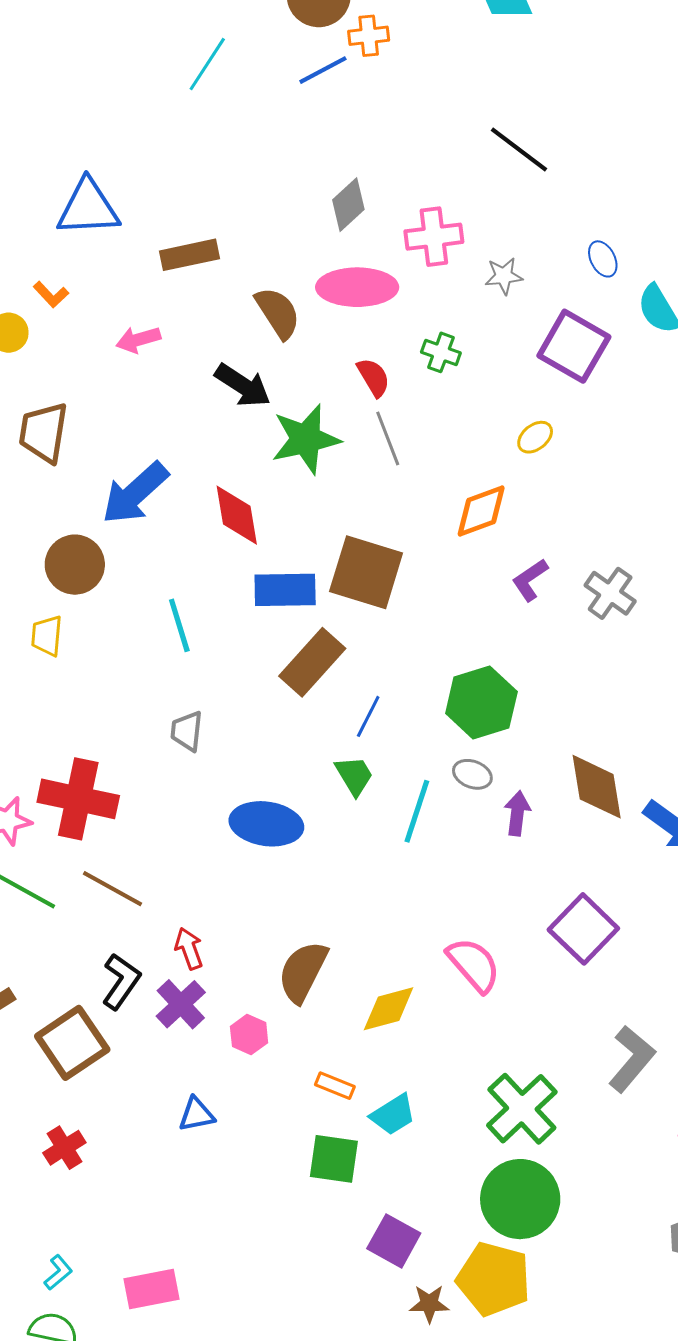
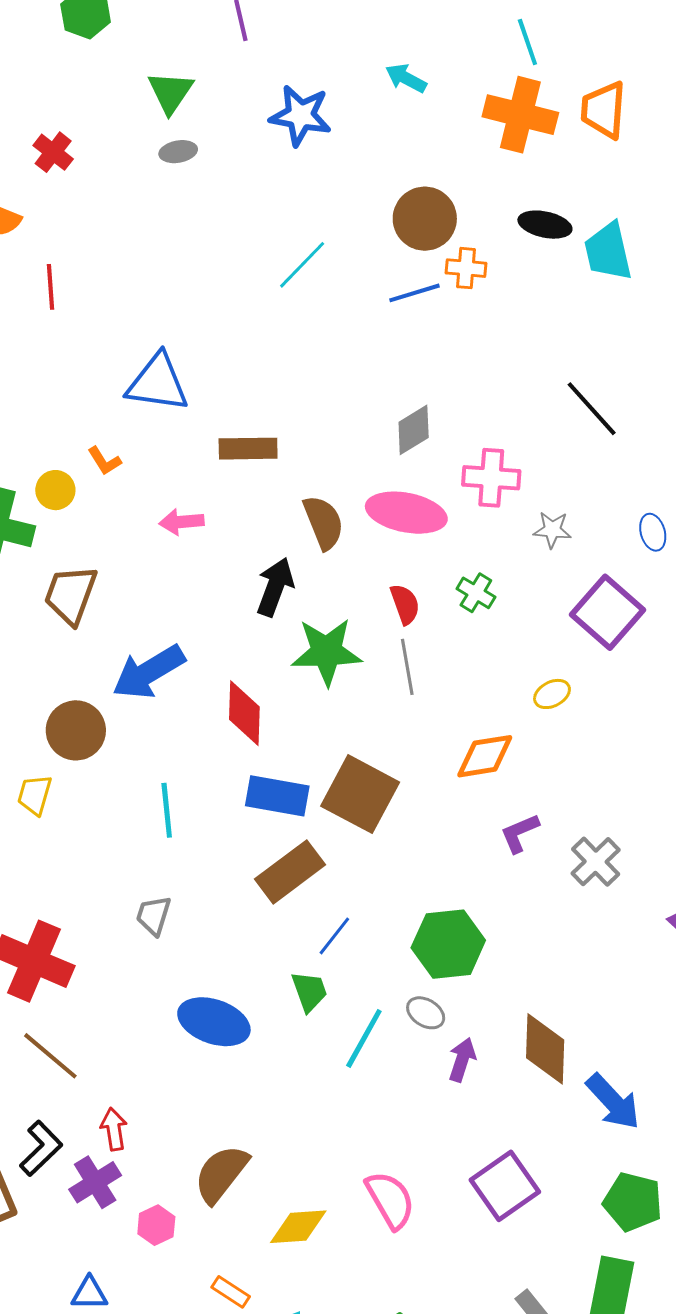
black arrow: (243, 385) -> (275, 587), turned -114

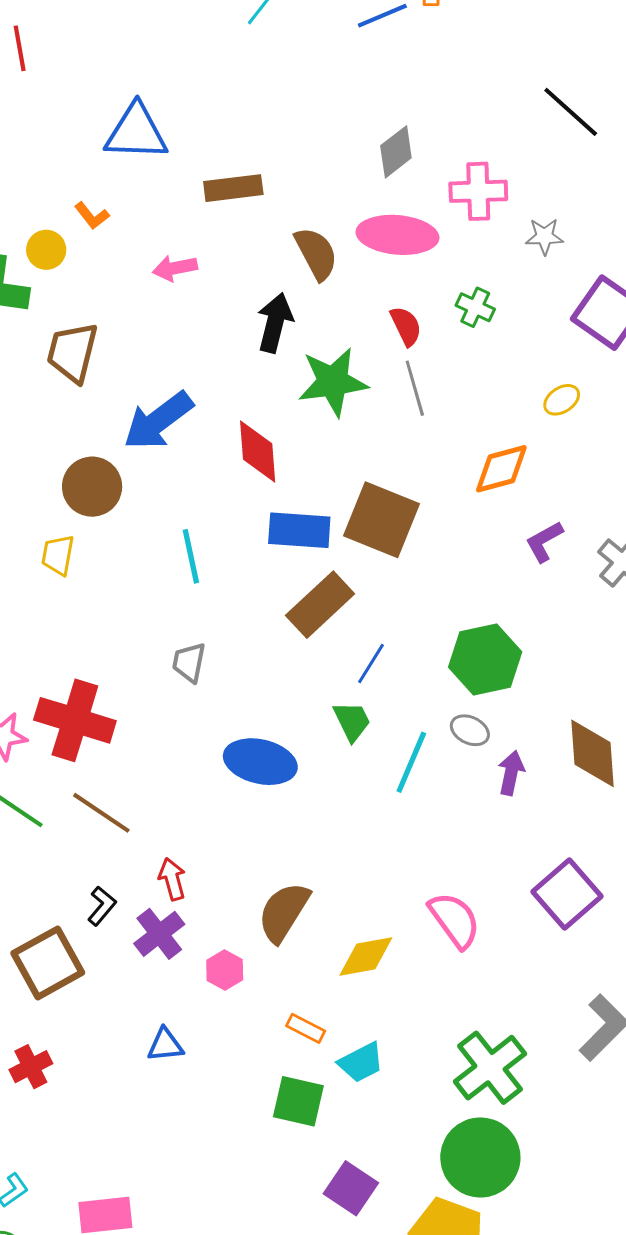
black L-shape: (41, 1148) -> (102, 906), size x0.7

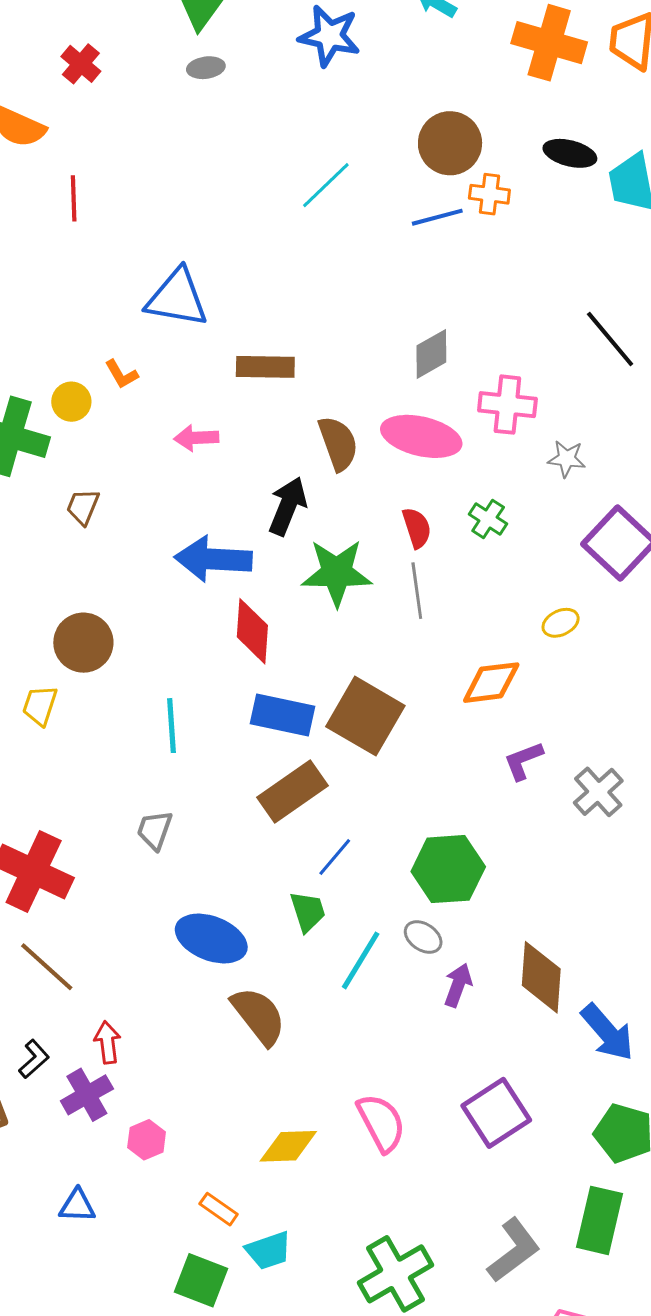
brown trapezoid: (72, 352) -> (83, 507), size x0.6
blue arrow: (158, 421) -> (213, 559), moved, turned 32
brown semicircle: (284, 912) -> (259, 1016), moved, turned 102

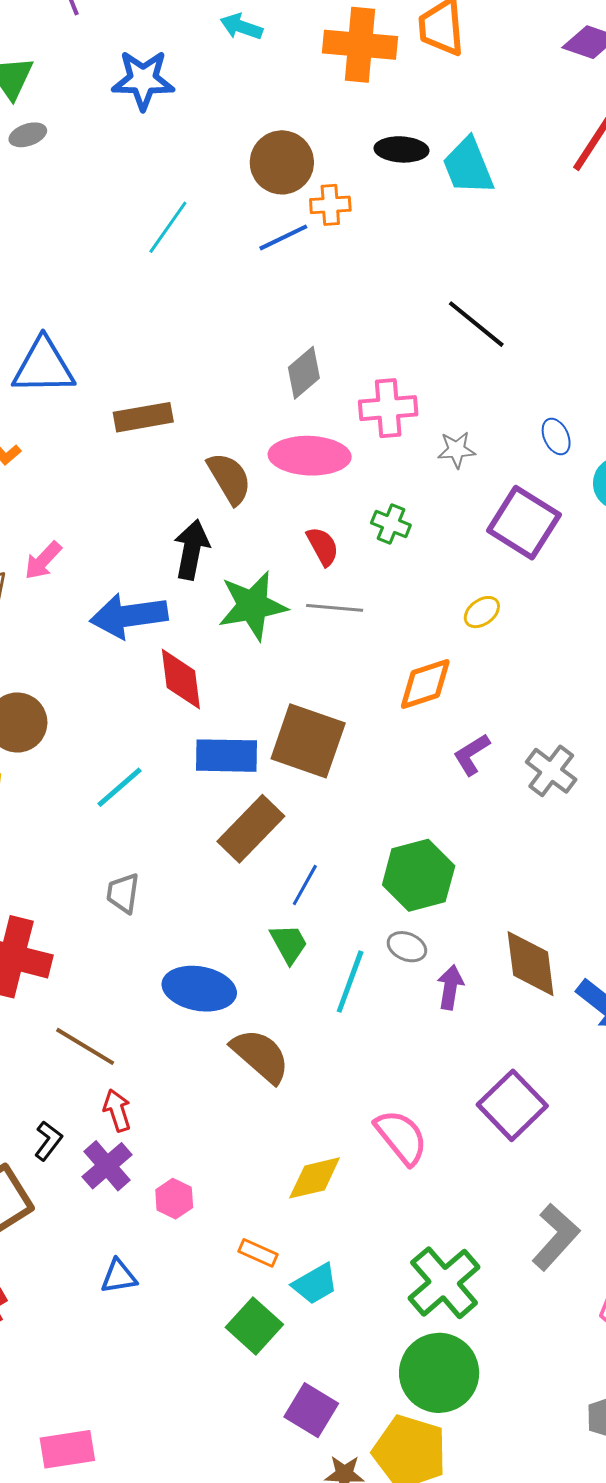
pink arrow: (196, 438) -> (43, 561), moved, turned -33
gray line: (417, 591) -> (335, 608), turned -66
cyan line: (171, 726) -> (119, 787), turned 64
brown line: (47, 967) -> (85, 1046), moved
green square: (201, 1280) -> (254, 1326), turned 32

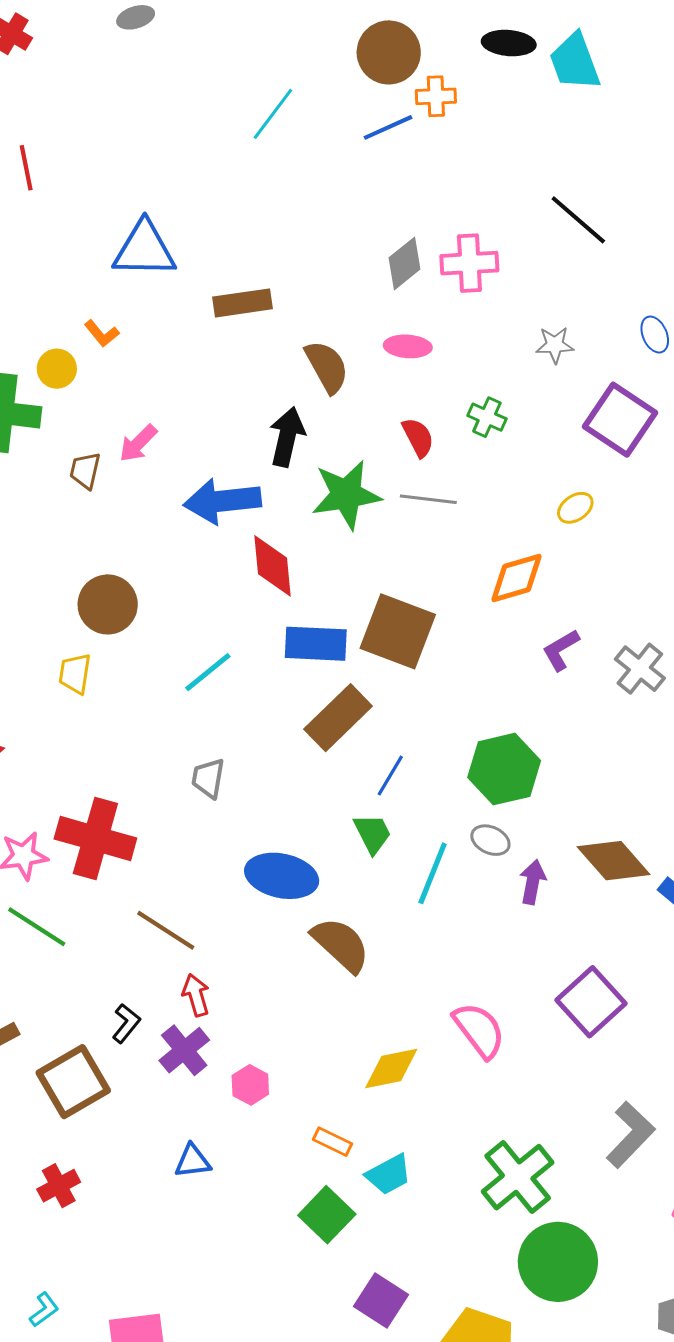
pink cross: (388, 408) -> (469, 263), moved
pink ellipse: (310, 456) -> (408, 346), size x0.6
brown diamond: (531, 964) -> (614, 861), turned -36
green circle: (439, 1373) -> (558, 1262), moved

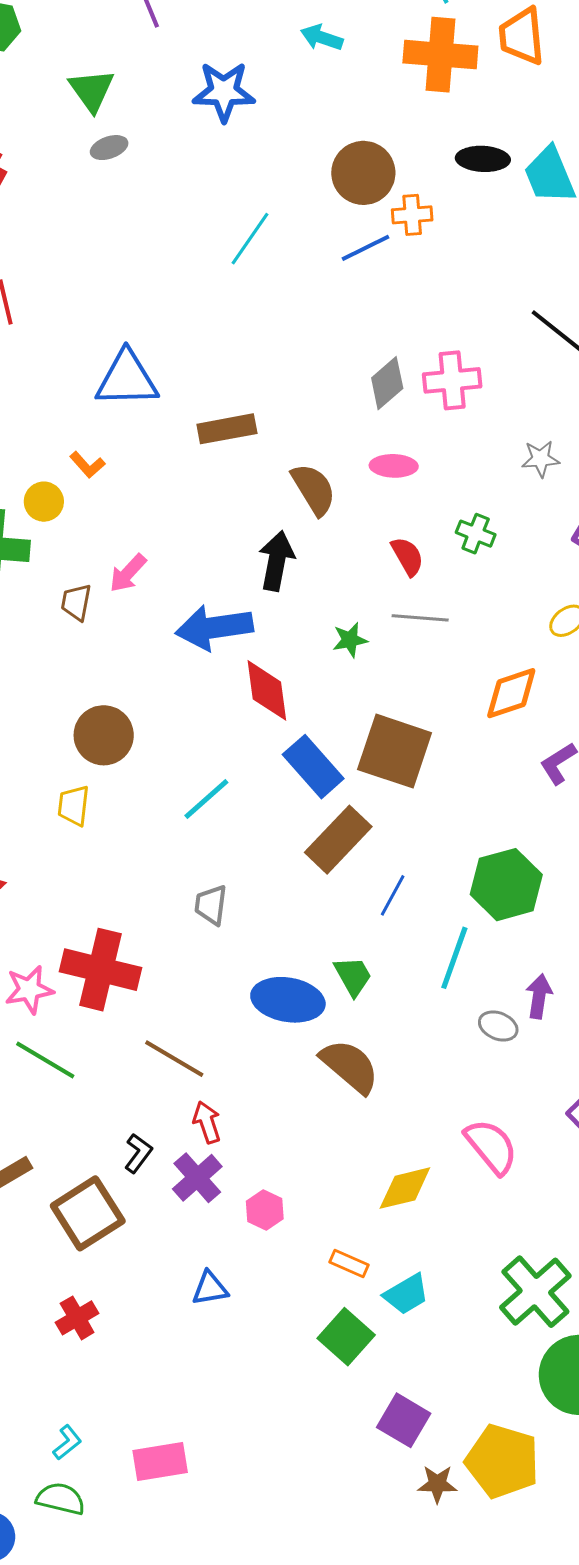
green star: (346, 495) -> (350, 640), moved, size x0.5
blue rectangle: (316, 644) -> (313, 767), turned 48
green trapezoid: (372, 834) -> (353, 976), moved
gray ellipse: (490, 840) -> (498, 1026), moved
cyan line: (433, 873) -> (454, 958), moved

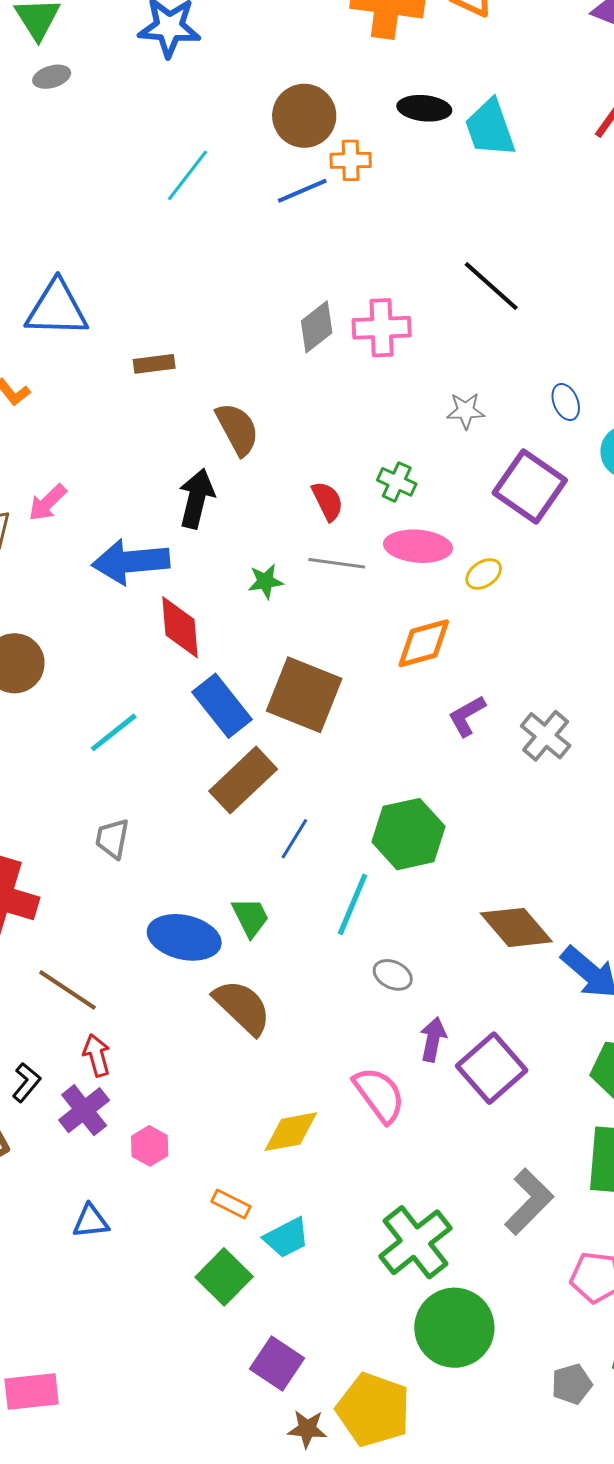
brown rectangle: (227, 429) -> (154, 364), size x0.7
pink ellipse: (394, 466) -> (418, 546), moved, size x1.4
purple arrow: (539, 996) -> (433, 1039), moved

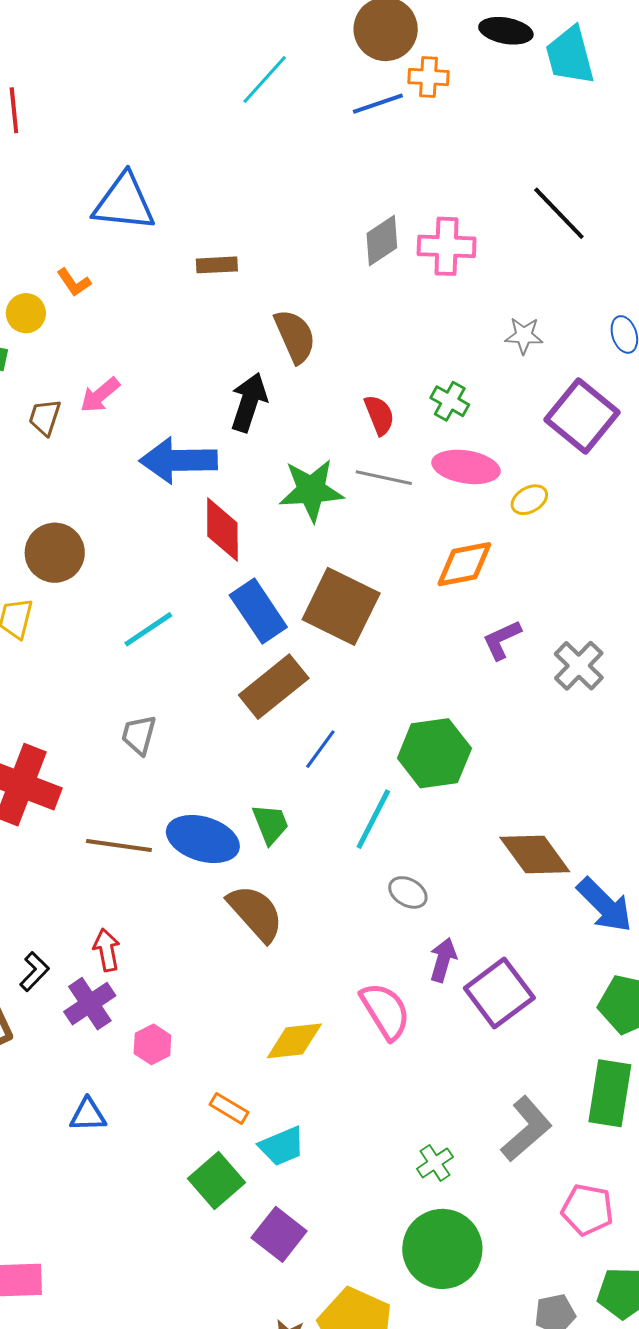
green star: (266, 581) -> (311, 490), size x1.8
brown line: (68, 990) -> (119, 846), moved, turned -30
green cross: (415, 1242) -> (435, 1163), moved, size x0.5
purple square: (277, 1364) -> (279, 1234), moved

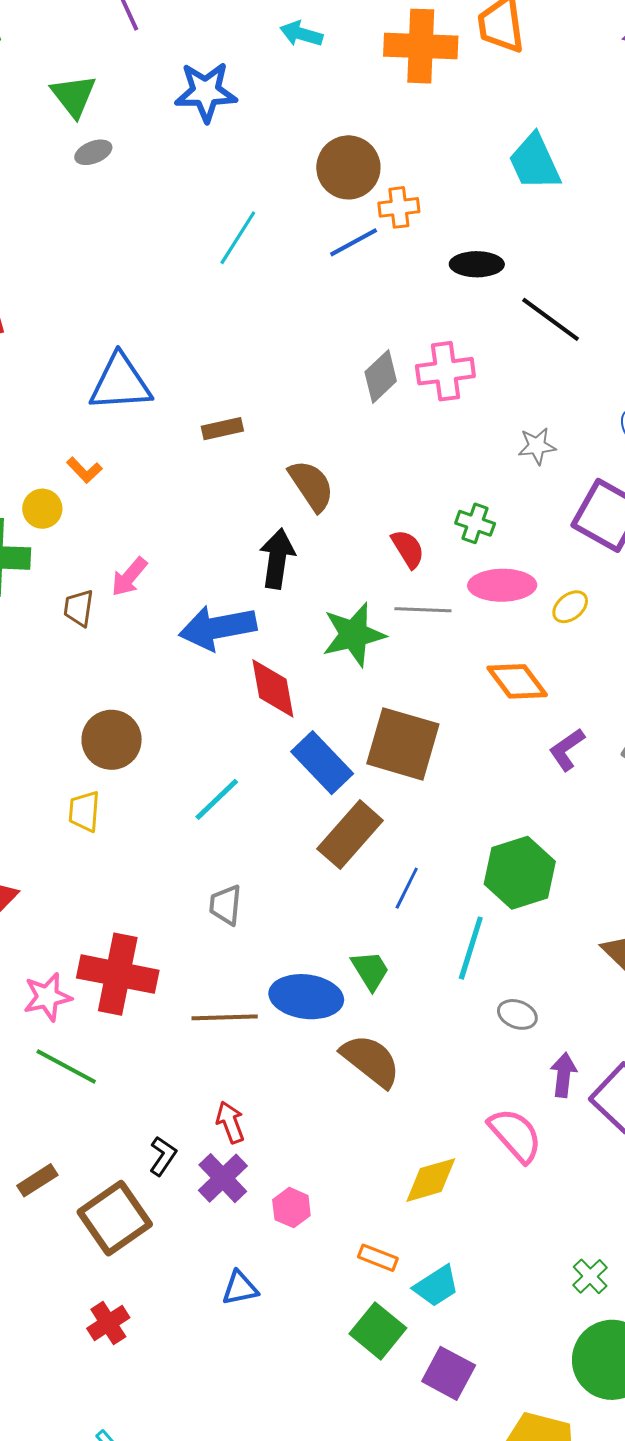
black ellipse: (506, 31) -> (477, 264), moved
orange diamond: (464, 564) -> (517, 681), turned 74

